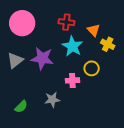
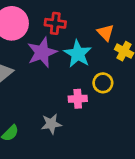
red cross: (66, 22) -> (55, 23), moved
purple star: (42, 58) -> (42, 52), moved, turned -30

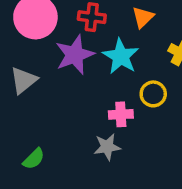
orange triangle: (106, 33) -> (143, 17), moved, turned 30
gray star: (51, 124) -> (107, 147), moved

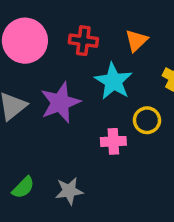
purple star: (75, 55) -> (60, 103), moved
gray star: (107, 147) -> (69, 191), moved

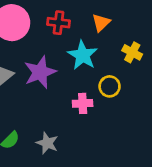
gray star: (69, 191) -> (47, 143), turned 30

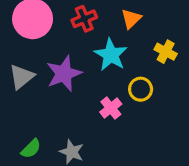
red cross: (59, 23) -> (84, 19), turned -30
pink cross: (83, 103) -> (111, 108), turned -36

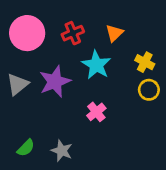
yellow circle: (141, 89) -> (149, 90), moved

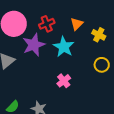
yellow cross: (145, 62) -> (99, 35), moved
purple star: (55, 81) -> (34, 45), moved

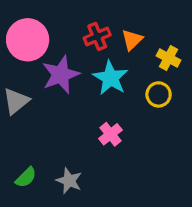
red cross: (47, 24) -> (97, 36), moved
yellow circle: (102, 65) -> (159, 94), moved

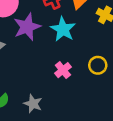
yellow circle: (159, 94) -> (98, 65), moved

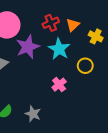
yellow circle: (98, 65) -> (85, 66), moved

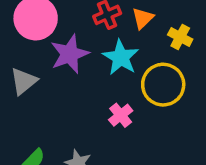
yellow circle: (85, 66) -> (163, 85), size x1.6

